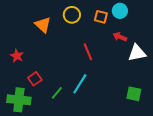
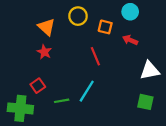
orange square: (101, 17) -> (105, 27), moved
white triangle: (137, 53) -> (150, 70), moved
red star: (17, 56) -> (44, 52), moved
green line: (57, 93) -> (62, 101), turned 40

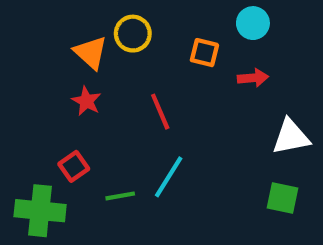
yellow circle: (78, 16) -> (133, 34), moved
red arrow: (130, 40) -> (253, 78), turned 152
red line: (95, 56) -> (160, 112), moved

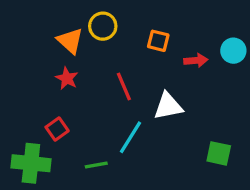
cyan circle: (253, 23) -> (233, 51), moved
white triangle: (291, 137) -> (168, 106), moved
green line: (120, 196) -> (96, 165), moved

